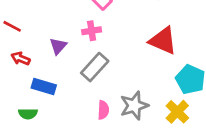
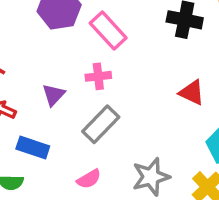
red triangle: (163, 41) -> (192, 93), size x0.7
pink semicircle: (103, 110) -> (89, 179), moved, turned 54

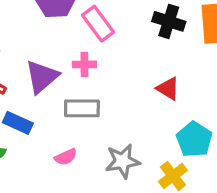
purple triangle: (54, 95) -> (42, 77), size x1.6
gray rectangle: (101, 124) -> (82, 108), turned 40

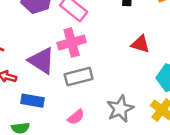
pink cross: (84, 64) -> (72, 43), size x1.5
purple triangle: (42, 77) -> (42, 61), turned -32

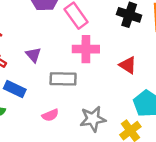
pink cross: (72, 43) -> (86, 49), moved
purple triangle: (42, 61) -> (33, 55), size x0.6

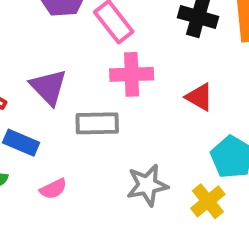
purple triangle: (33, 55) -> (48, 87), size x1.5
pink semicircle: (50, 115) -> (53, 189), moved

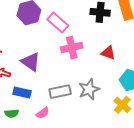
gray rectangle: (97, 123) -> (60, 92), moved
gray star: (147, 185) -> (89, 89), moved

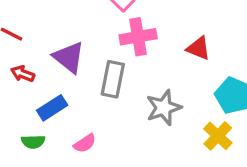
gray rectangle: (60, 92) -> (113, 79), moved, turned -70
blue rectangle: (22, 93) -> (52, 108), turned -48

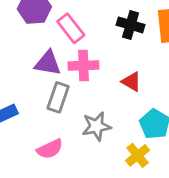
purple triangle: (69, 57) -> (48, 63), moved, turned -36
pink semicircle: (85, 143) -> (50, 149), moved, size x1.4

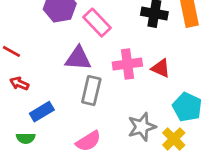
pink cross: (83, 66) -> (127, 64), moved
gray star: (96, 126) -> (142, 127), moved

